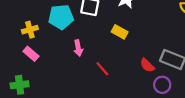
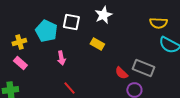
cyan pentagon: (61, 17) -> (46, 31), turned 30
red line: (102, 69) -> (69, 88), moved

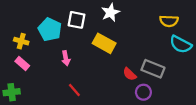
yellow cross: (19, 42) -> (21, 41), turned 32
yellow rectangle: (97, 44) -> (104, 43), size x1.5

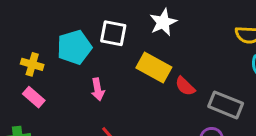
cyan pentagon: (50, 29) -> (74, 47), turned 30
red semicircle: (130, 74) -> (185, 86), moved

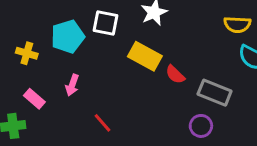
pink arrow: (98, 89) -> (72, 85), moved, turned 30
pink rectangle: (34, 97) -> (34, 99), moved

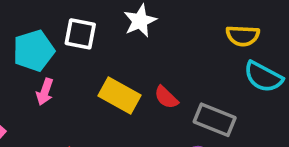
yellow rectangle: (145, 56) -> (119, 95), moved
pink arrow: (72, 85) -> (45, 92), moved

